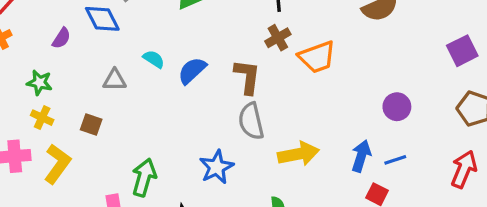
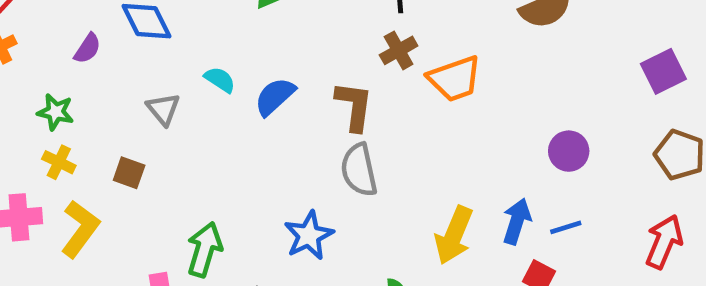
gray triangle: (115, 80) -> (163, 109), turned 50
yellow arrow: (298, 154) -> (454, 235), moved, turned 123

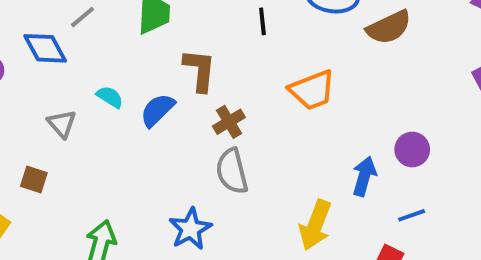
brown cross: (399, 50) -> (229, 122), moved
brown L-shape: (354, 106) -> (200, 70), moved
blue arrow: (517, 221) -> (364, 176), moved

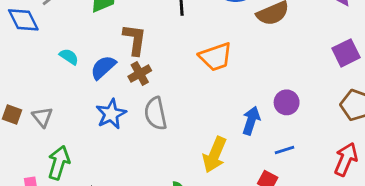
brown cross: (229, 122) -> (140, 74), moved
gray triangle: (62, 124) -> (42, 117), moved
blue star: (190, 229) -> (111, 114), moved

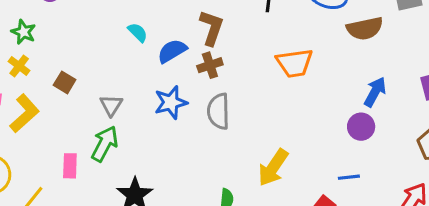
gray triangle: (42, 117) -> (111, 105), moved
blue arrow: (251, 121) -> (375, 92), moved

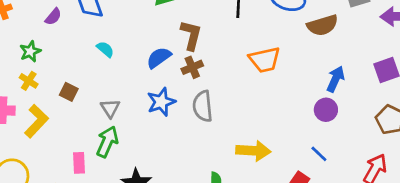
green star: (24, 32) -> (30, 51), turned 30
cyan semicircle: (138, 32) -> (105, 49), moved
yellow arrow: (273, 168) -> (253, 151), turned -116
blue line: (349, 177) -> (319, 154), turned 54

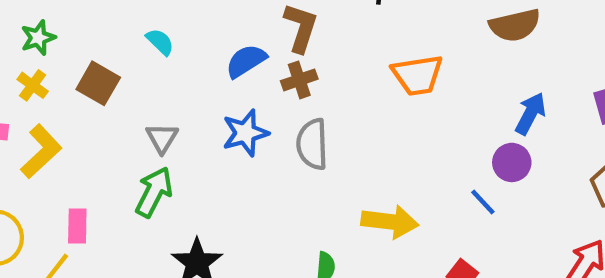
brown square: (69, 92) -> (98, 83), moved, size x1.4
blue line: (319, 154) -> (483, 202), moved
pink rectangle: (79, 163) -> (77, 226), moved

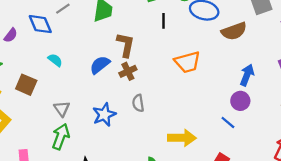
blue star: (245, 133) -> (104, 115), moved
gray semicircle: (312, 144) -> (138, 103), size x0.7

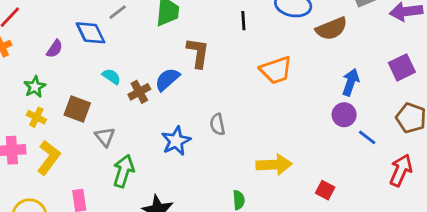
brown cross: (128, 71) -> (139, 92), moved
gray triangle: (62, 109) -> (105, 137), moved
blue line: (228, 123) -> (367, 137), moved

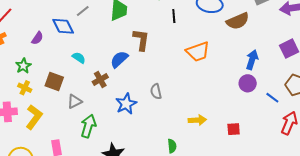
brown cross: (139, 92) -> (100, 79), moved
gray triangle: (105, 137) -> (75, 101), turned 42
blue line: (367, 137) -> (272, 98), moved
yellow arrow: (274, 165) -> (197, 120), size x0.7
red square: (325, 190) -> (234, 129), moved, turned -32

